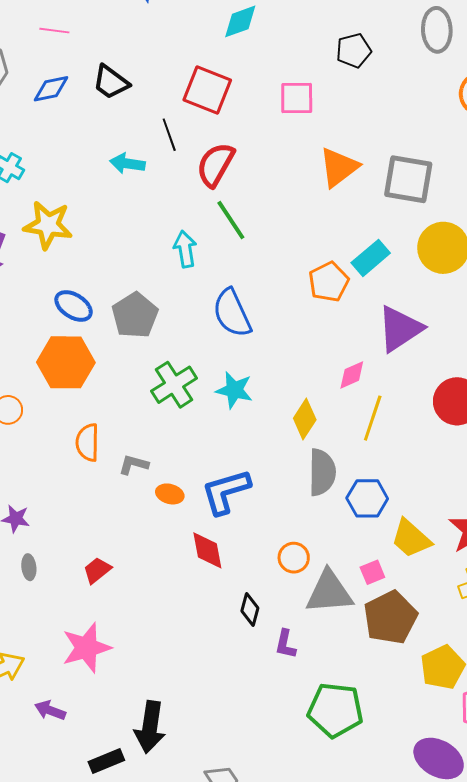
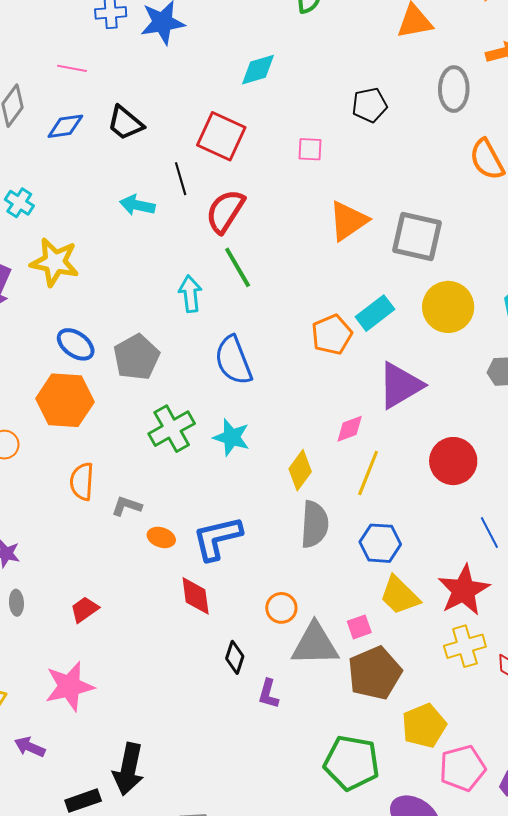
pink square: (297, 98) -> (310, 149), size x0.7
blue hexagon: (367, 498) -> (380, 543), moved
green pentagon: (335, 710) -> (352, 763), moved

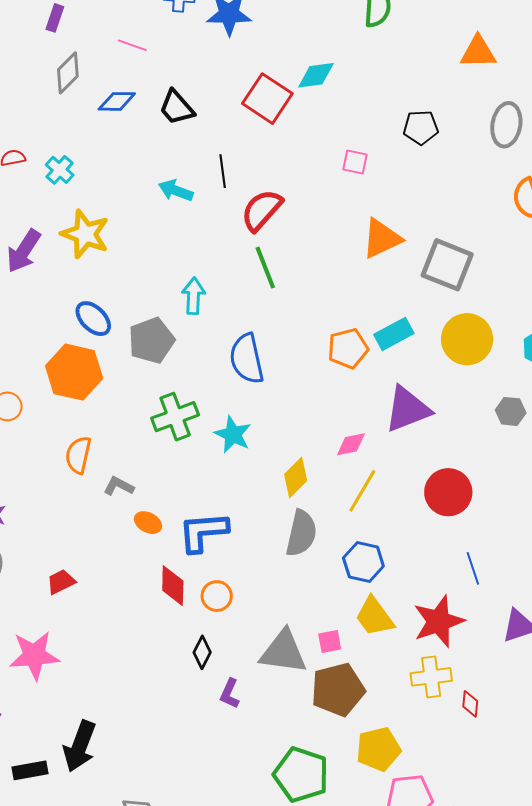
red square: (221, 136) -> (267, 99), moved
cyan arrow: (190, 294) -> (193, 296), moved
orange circle: (281, 608) -> (217, 596), moved

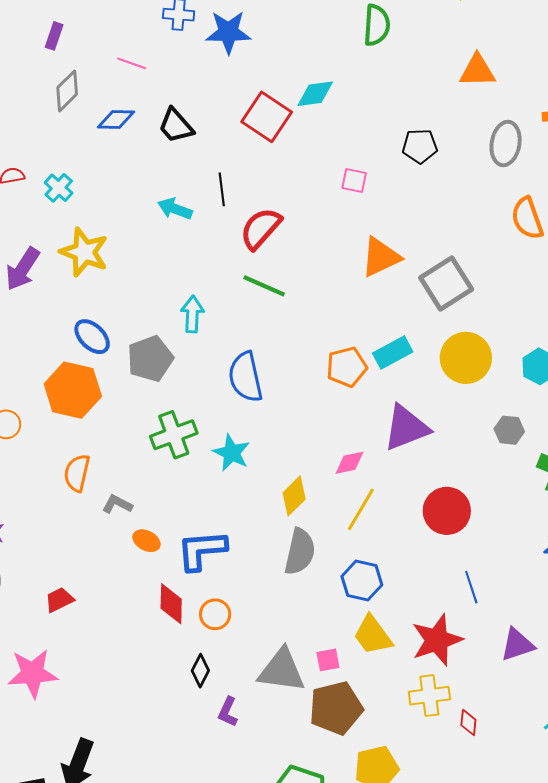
gray square: (447, 265) -> (446, 283), turned 36
green line: (265, 268) -> (264, 286), turned -45

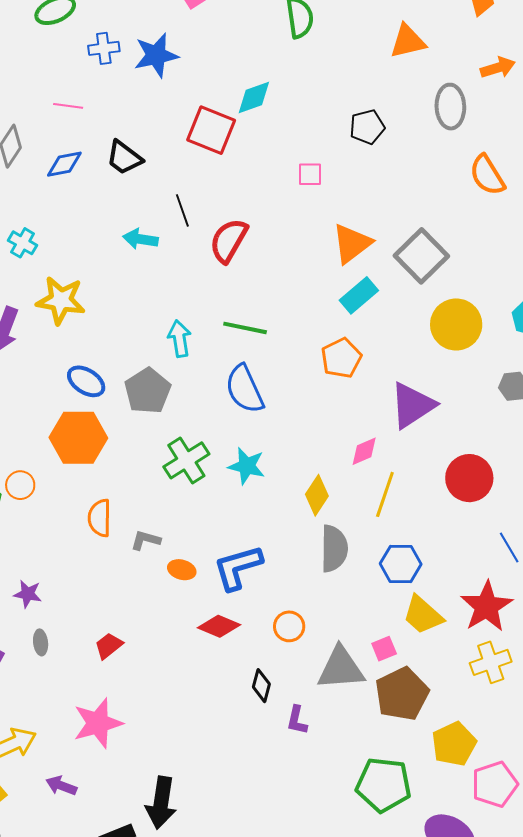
green line: (264, 286) -> (245, 328), moved
cyan rectangle: (393, 352) -> (359, 295), moved
red diamond: (171, 604) -> (219, 626), turned -57
orange circle: (215, 614) -> (289, 626), moved

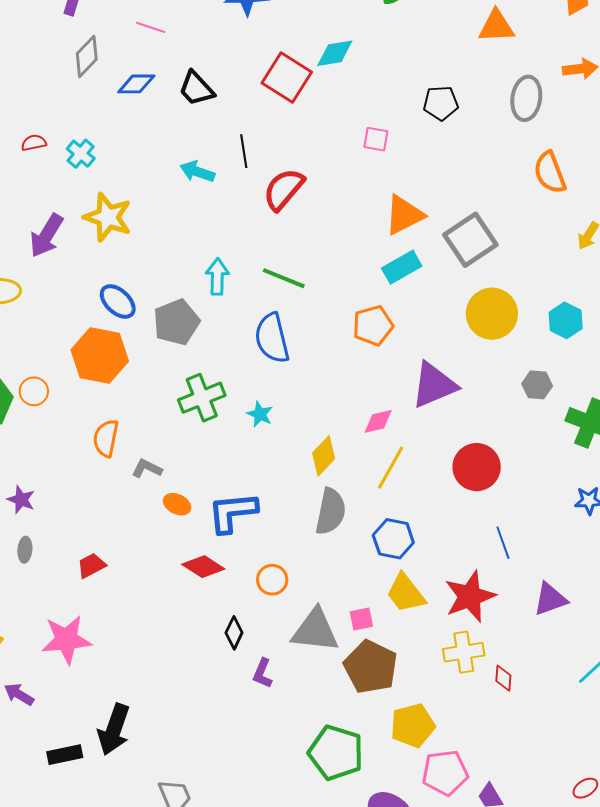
cyan star: (247, 466) -> (260, 414), size x0.7
brown pentagon: (402, 694) -> (371, 667), turned -30

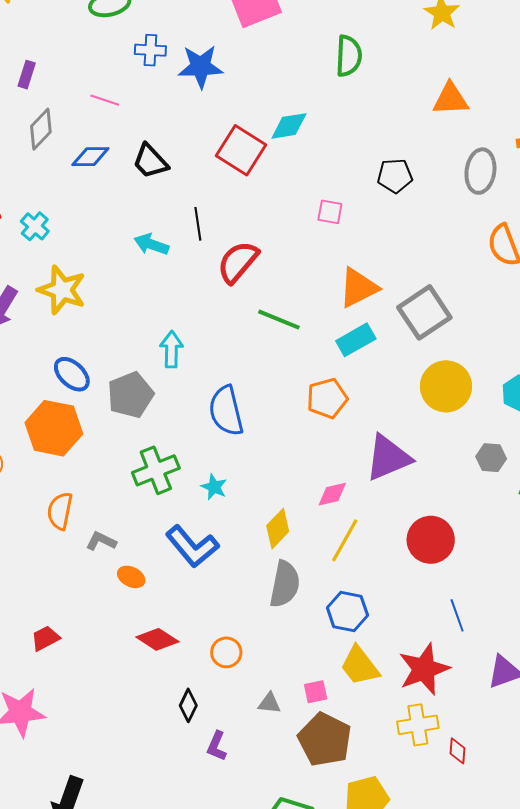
green line: (284, 278) -> (279, 320), moved
blue L-shape: (232, 512) -> (192, 546), moved, turned -124
gray triangle: (315, 630) -> (269, 703), size x0.5

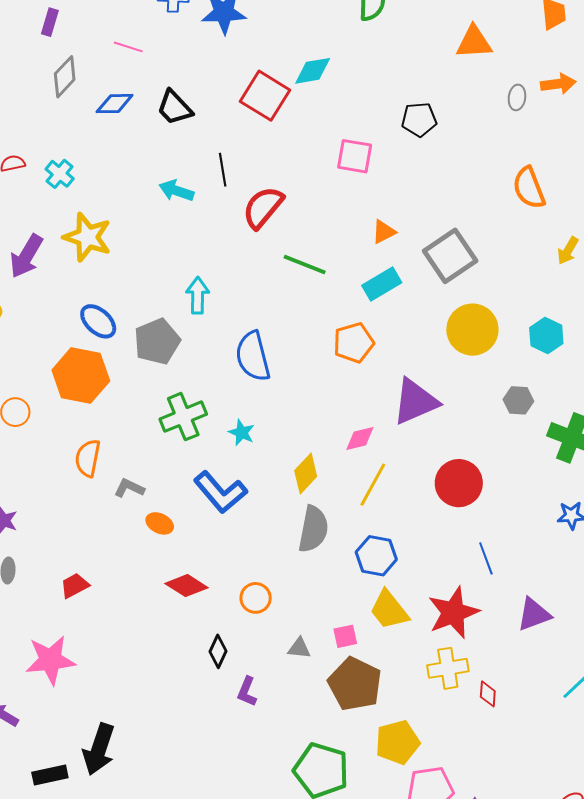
gray ellipse: (480, 171) -> (517, 97), moved, size x0.6
pink square: (330, 212) -> (355, 156), size x1.4
orange triangle: (358, 288) -> (384, 232), size x0.6

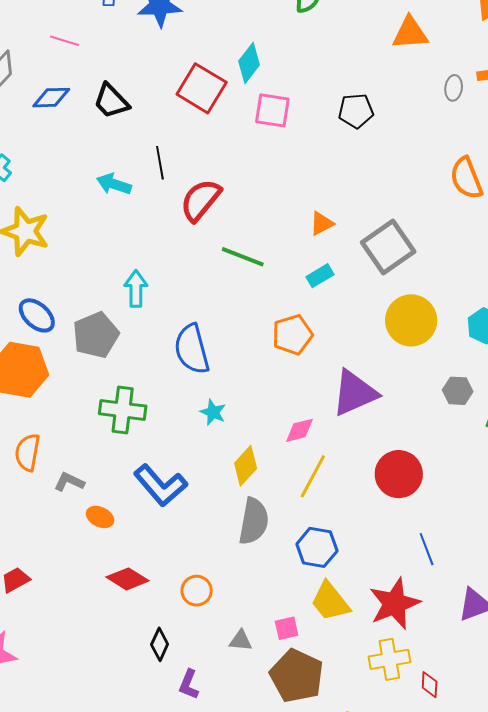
cyan diamond: (313, 71) -> (249, 63), turned -42
pink square: (355, 156) -> (272, 110), moved
cyan rectangle: (382, 284) -> (320, 276), size x0.7
green cross: (183, 417) -> (123, 410), turned 30
cyan star: (242, 433) -> (213, 412), moved

